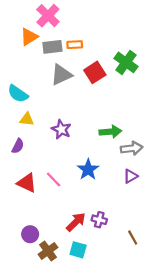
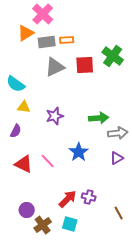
red square: (95, 72) -> (85, 65), turned 30
purple star: (61, 129) -> (55, 116), turned 30

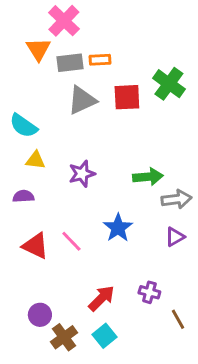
orange triangle: (26, 33) -> (38, 49), turned -30
purple semicircle: (16, 131) -> (23, 196), turned -120
purple cross: (89, 197) -> (149, 292), moved
cyan square: (70, 224) -> (104, 336), turned 35

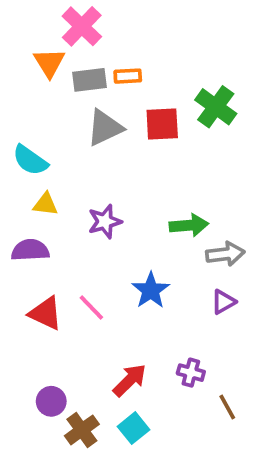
purple semicircle: (23, 196) -> (30, 250), size x1.4

